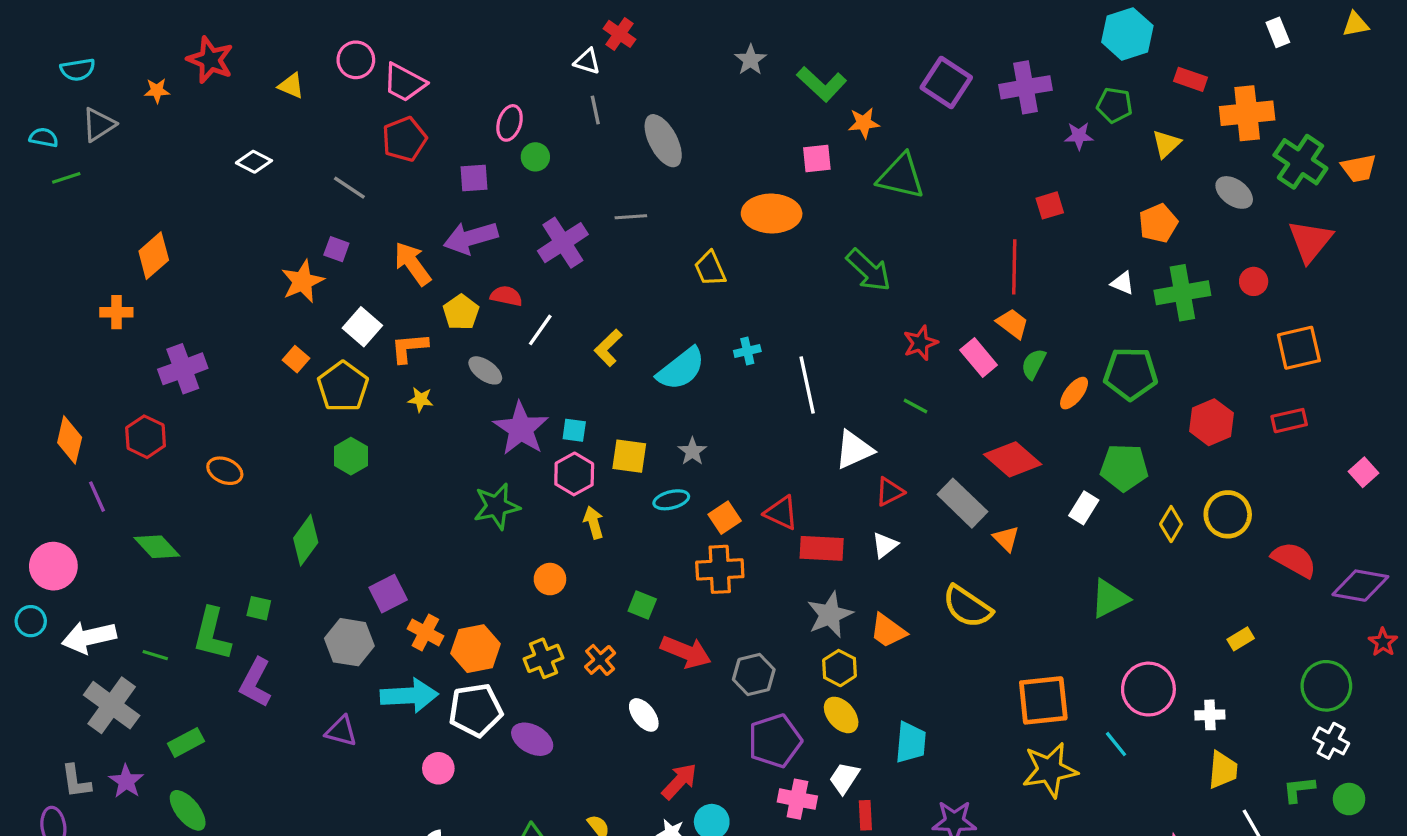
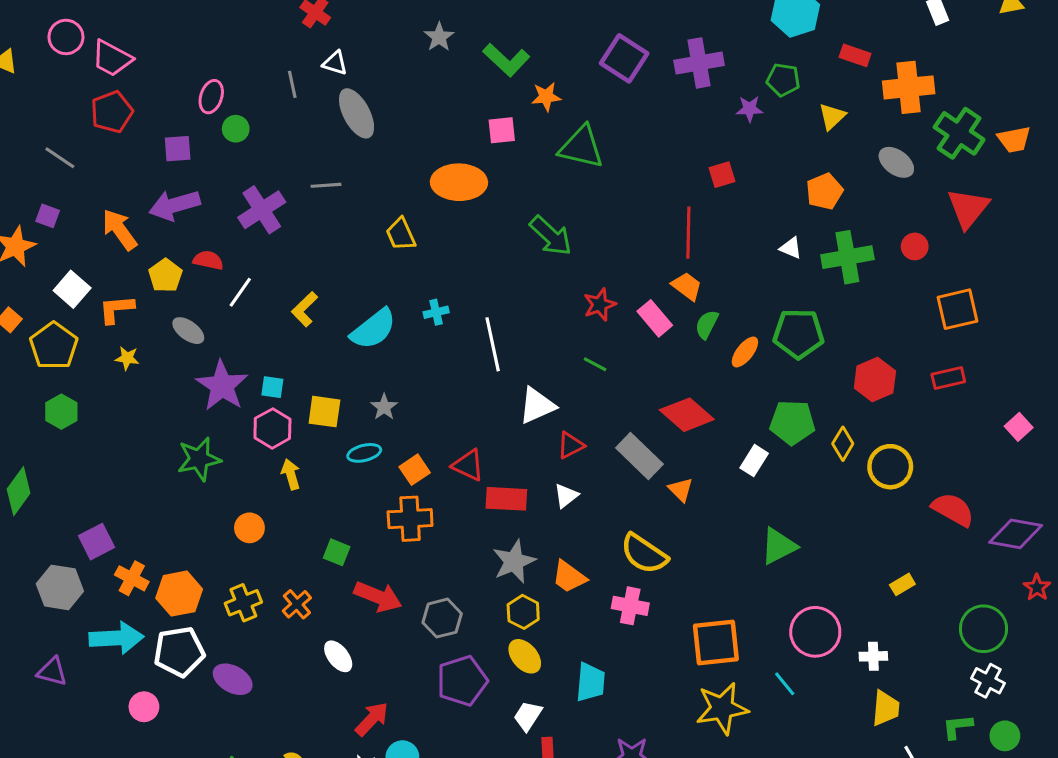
white triangle: (587, 61) -> (335, 63), moved
yellow diamond: (1171, 524) -> (843, 444), moved
pink cross: (797, 799) -> (630, 606), moved

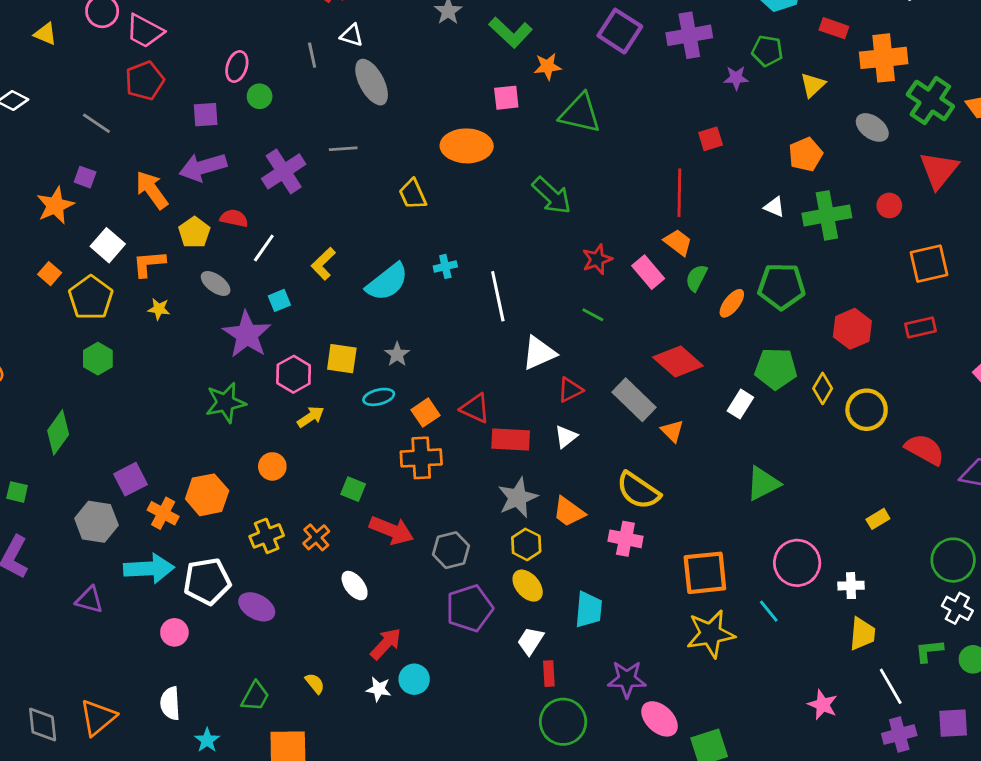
cyan square: (272, 387) -> (279, 300), moved, turned -30
yellow arrow: (291, 474) -> (311, 417), turned 72
orange hexagon: (179, 594) -> (207, 495), moved

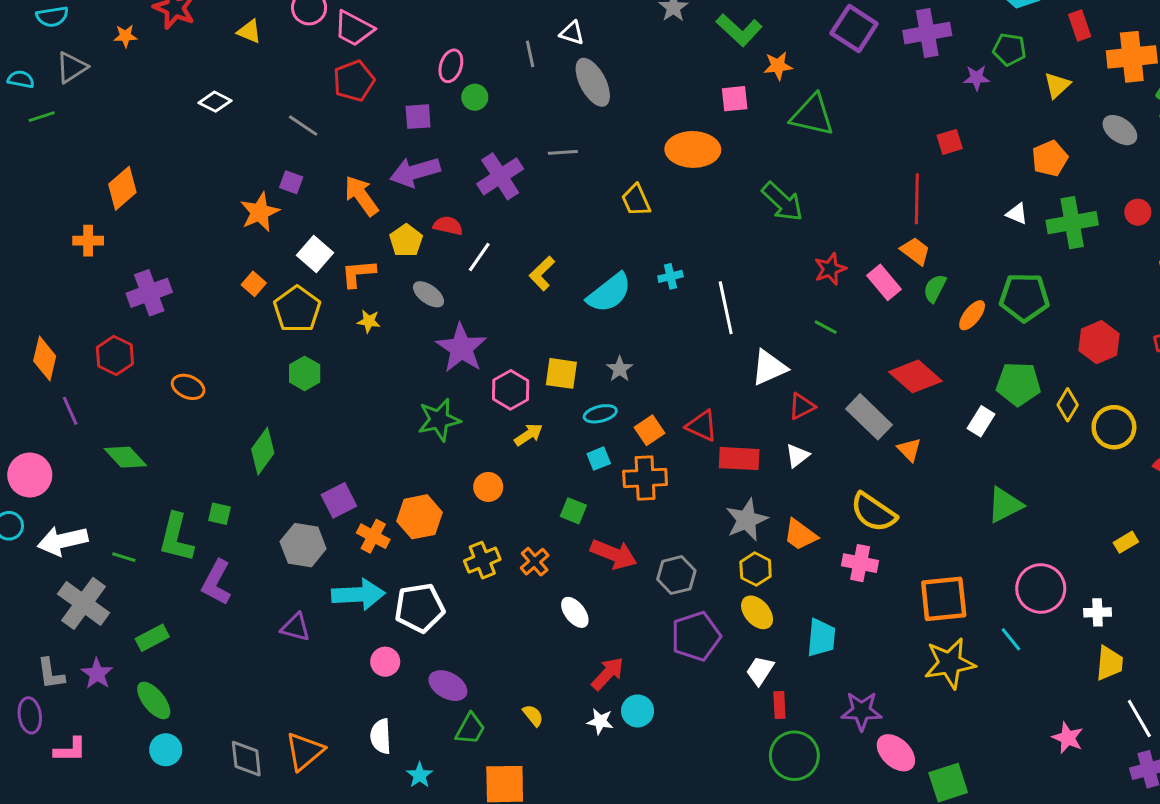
red rectangle: (834, 28) -> (1080, 26), turned 52
cyan square: (279, 300) -> (599, 459), moved
purple ellipse: (257, 607) -> (448, 686), moved

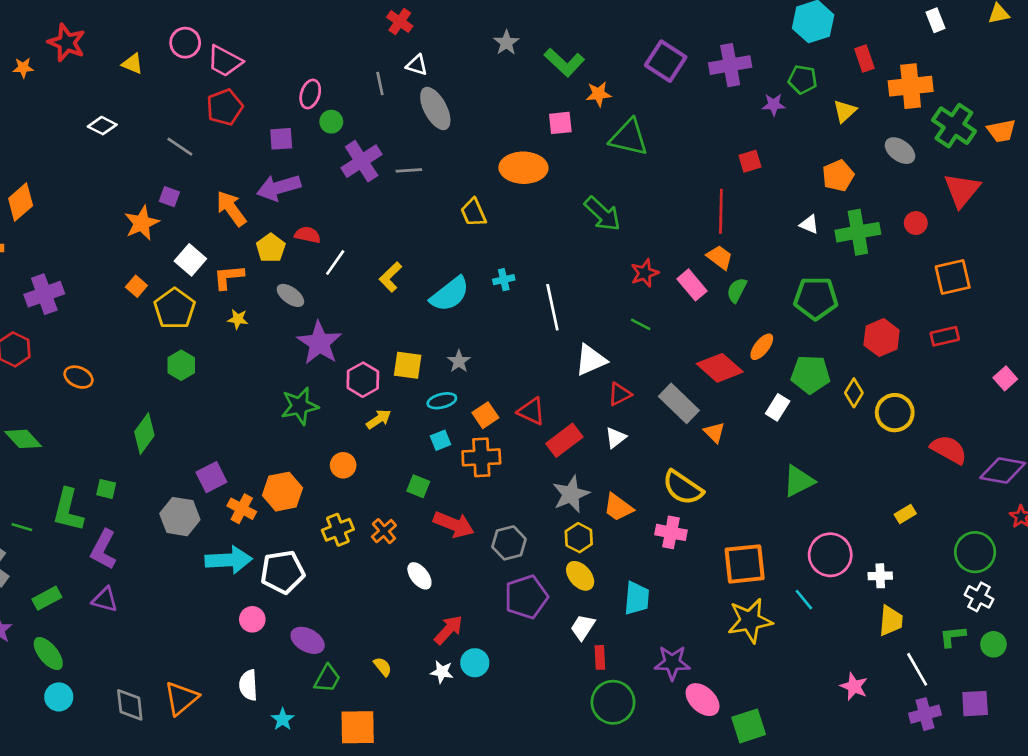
purple cross: (500, 176) -> (362, 161), moved
orange ellipse: (972, 315) -> (762, 347), moved
red rectangle: (739, 459) -> (564, 440), turned -40
purple triangle: (296, 627) -> (105, 600), moved

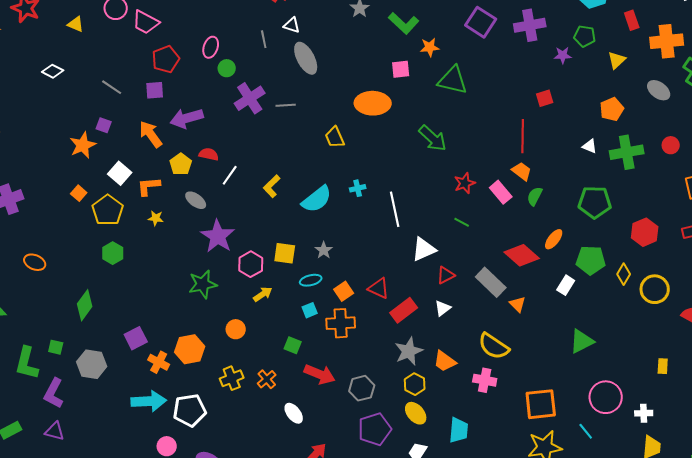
red pentagon: (225, 107) -> (166, 59), moved
purple square: (281, 139) -> (155, 90), moved
yellow rectangle: (905, 514) -> (663, 366), turned -56
gray hexagon: (180, 517) -> (92, 364), moved

